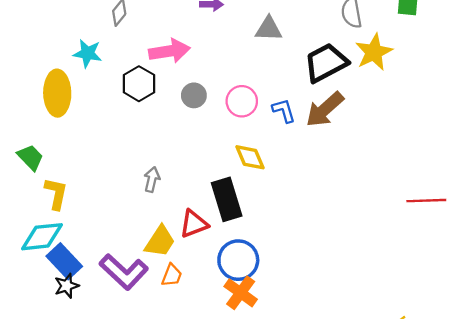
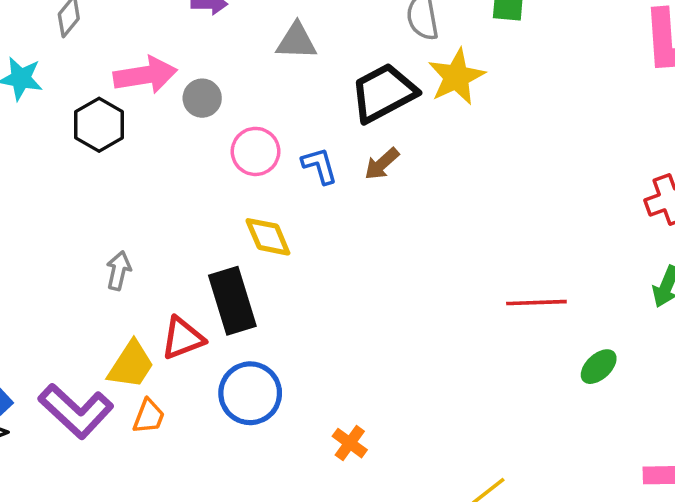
gray circle: (194, 95) -> (202, 98), moved
brown arrow: (325, 109) -> (382, 164), size x0.6
orange cross: (241, 293) -> (350, 443), moved, size x0.7

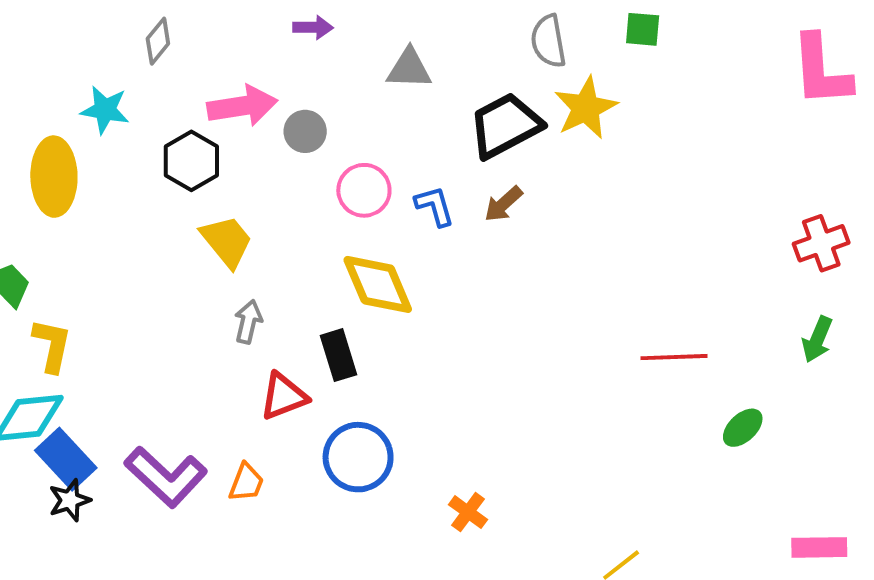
yellow diamond: (268, 237) -> (378, 284), size x1.4
gray arrow: (119, 271) -> (248, 322), moved
black rectangle: (232, 301) -> (338, 355), size x0.7
yellow trapezoid: (131, 365) -> (227, 241), moved, turned -72

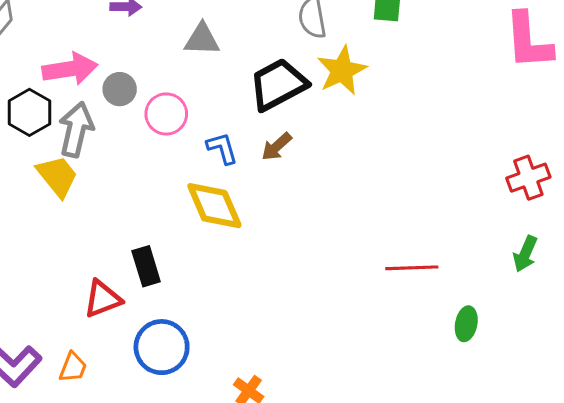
pink circle: (364, 190) -> (166, 114), moved
yellow diamond: (378, 284) -> (214, 206), moved
gray arrow: (248, 322) -> (76, 129), moved, size x1.6
green ellipse: (743, 428) -> (466, 324), turned -36

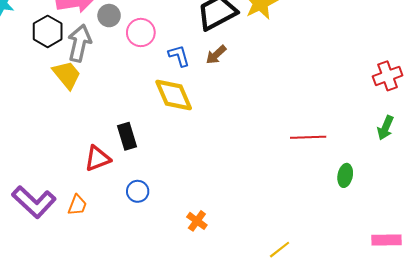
blue circle: (162, 347) -> (138, 191), size x0.6

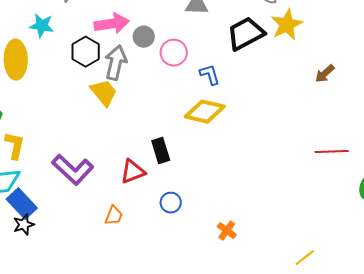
brown arrow: (216, 55) -> (325, 74), moved
yellow diamond: (174, 95) -> (205, 112), turned -54
purple L-shape: (34, 202) -> (73, 170), moved

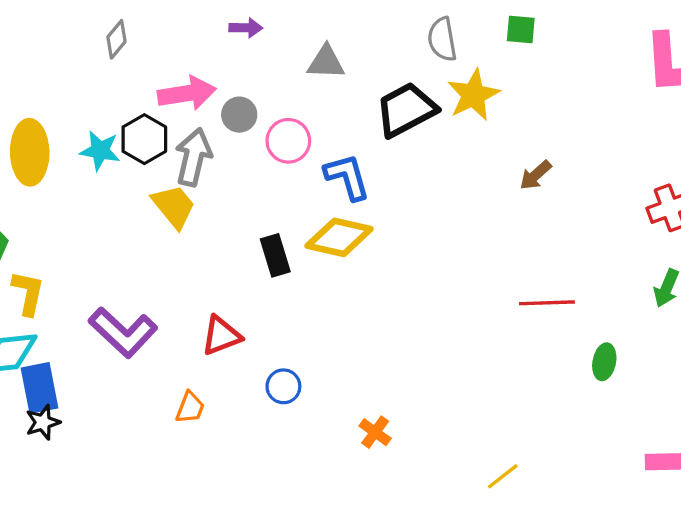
cyan star: (42, 26) -> (100, 151), moved
blue L-shape: (210, 75) -> (347, 177), size x1.4
black rectangle: (161, 151) -> (275, 255), moved
blue rectangle: (22, 204) -> (40, 388), turned 32

